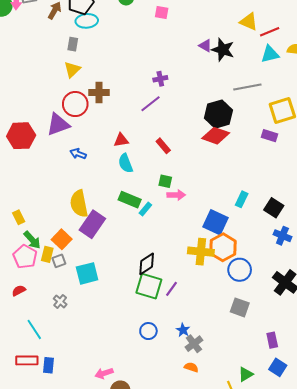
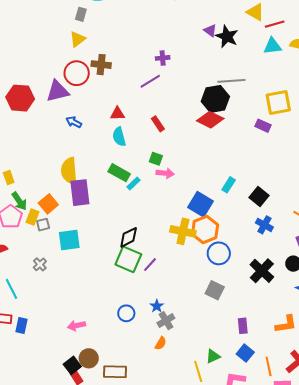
gray line: (247, 87) -> (231, 81), moved
purple rectangle: (92, 224) -> (80, 193), turned -48
blue circle: (148, 331) -> (126, 313), moved
orange semicircle: (191, 367) -> (161, 343), turned 96
pink arrow: (104, 373) -> (77, 326), moved

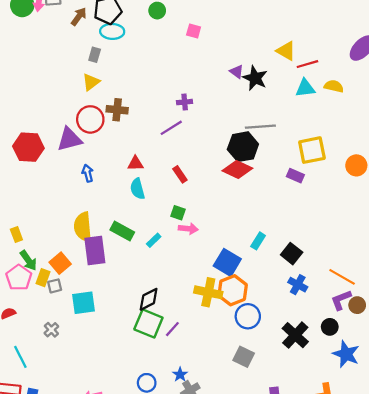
blue arrow: (74, 122) -> (88, 173), turned 49
green rectangle: (119, 173) -> (122, 231), moved

